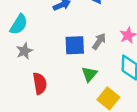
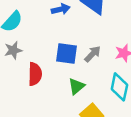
red semicircle: (40, 83) -> (35, 74), moved

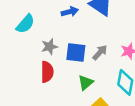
gray star: (13, 50) -> (49, 47), moved

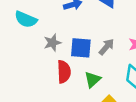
cyan semicircle: (25, 24) -> (26, 19), turned 75
red semicircle: (47, 72) -> (64, 72), moved

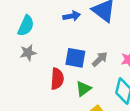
cyan semicircle: (26, 19) -> (26, 26), turned -95
gray star: (52, 43) -> (28, 53), moved

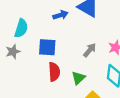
gray star: (28, 53) -> (13, 52), moved
blue square: (75, 58) -> (47, 47), moved

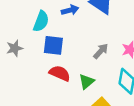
cyan semicircle: (21, 28) -> (41, 21), moved
red semicircle: (54, 72) -> (60, 73), turned -66

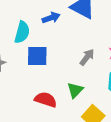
red semicircle: (60, 73) -> (46, 100), moved

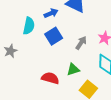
blue square: (37, 56) -> (54, 36), moved, turned -30
green triangle: (75, 90) -> (73, 69), turned 32

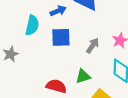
blue square: (54, 36) -> (61, 37), turned 30

